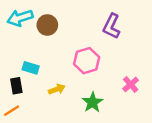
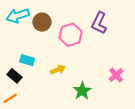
pink hexagon: (87, 61) -> (71, 35), moved
black rectangle: (16, 86) -> (14, 76), turned -40
yellow arrow: (57, 89) -> (58, 70), moved

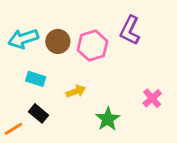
cyan arrow: (18, 16) -> (23, 39), moved
brown circle: (42, 22) -> (58, 41), moved
black rectangle: (14, 76) -> (38, 113), moved

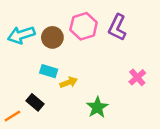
pink hexagon: (93, 46) -> (84, 26), moved
cyan rectangle: (36, 79) -> (49, 71), moved
pink cross: (152, 98) -> (137, 77), moved

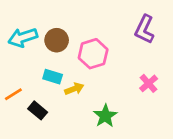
pink hexagon: (84, 26) -> (93, 54), moved
purple L-shape: (117, 27) -> (144, 29), moved
orange line: (12, 116) -> (13, 94), moved

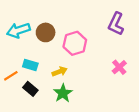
cyan rectangle: (53, 77) -> (30, 65), moved
green star: (105, 116) -> (63, 93), moved

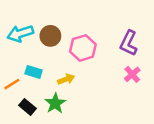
purple L-shape: (116, 24) -> (129, 43), moved
black rectangle: (30, 89) -> (28, 107), moved
green star: (63, 93) -> (55, 103), moved

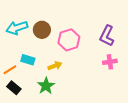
pink cross: (132, 74) -> (110, 62), turned 32
black rectangle: (28, 107) -> (14, 88), moved

